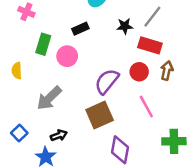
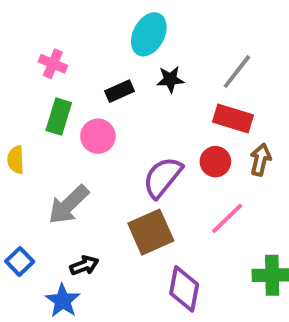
pink cross: (26, 12) -> (53, 64), moved
black star: (125, 26) -> (170, 79), moved
pink line: (146, 107) -> (227, 218), turned 75

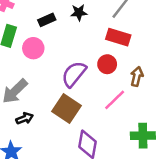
brown arrow: (260, 160) -> (137, 77), moved
brown square: (151, 232) -> (67, 109), turned -32
black arrow: (84, 265) -> (25, 118), moved

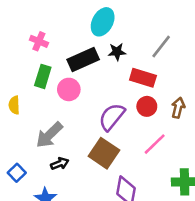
black rectangle: (47, 20) -> (83, 60), size x1.6
red rectangle: (118, 37) -> (143, 78), moved
brown arrow: (137, 77) -> (178, 108), moved

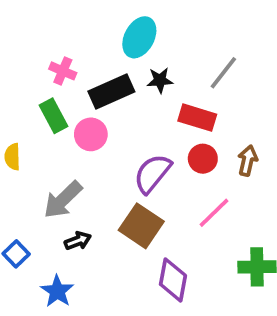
pink cross: (39, 41) -> (63, 71), moved
green rectangle: (43, 76) -> (53, 116), turned -45

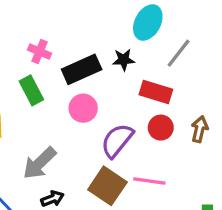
cyan ellipse: (139, 37) -> (148, 22), moved
pink circle: (91, 134) -> (83, 108), moved
pink line: (214, 213) -> (149, 181), moved, turned 52

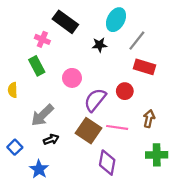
black rectangle: (82, 69) -> (65, 22), moved, turned 60
red rectangle: (156, 92) -> (145, 67), moved
brown arrow: (200, 129) -> (149, 119), moved

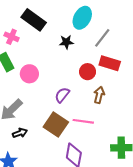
pink circle: (72, 78) -> (29, 74), moved
red circle: (125, 91) -> (88, 72), moved
purple semicircle: (95, 100) -> (62, 95), size x0.7
brown arrow: (149, 119) -> (99, 95), moved

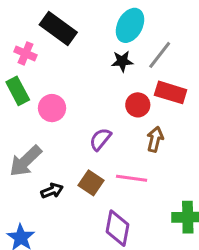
black star: (66, 42) -> (122, 61), moved
brown square: (56, 124) -> (91, 183), size x0.7
black arrow: (20, 133) -> (52, 191), moved

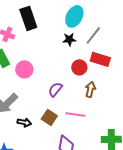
black rectangle: (58, 28) -> (28, 18), turned 35
black arrow: (52, 191) -> (24, 122), turned 32

